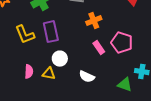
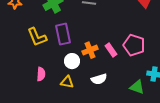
orange cross: (94, 21) -> (90, 50), moved
yellow triangle: (49, 74) -> (67, 82), moved
white semicircle: (87, 77) -> (99, 79), turned -42

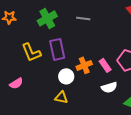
pink semicircle: (41, 74) -> (16, 83), moved, turned 56
white semicircle: (99, 79) -> (109, 87), moved

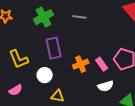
yellow L-shape: (31, 52) -> (19, 59), moved
white circle: (66, 76) -> (45, 75), moved
pink semicircle: (16, 83) -> (16, 90), moved

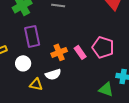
white semicircle: (106, 86) -> (53, 74), moved

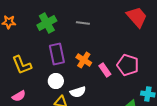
orange cross: (59, 52) -> (84, 60), moved, turned -35
white circle: (23, 63) -> (56, 81), moved

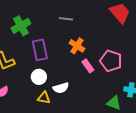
green cross: (47, 23) -> (21, 26), moved
orange cross: (84, 60) -> (77, 46), moved

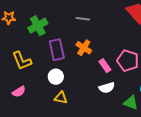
orange cross: (77, 46) -> (84, 48), moved
white semicircle: (61, 88) -> (107, 88), moved

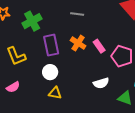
pink rectangle: (105, 66) -> (99, 46), moved

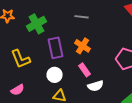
pink rectangle: (99, 46) -> (85, 70), moved
white semicircle: (101, 83) -> (96, 86), moved

